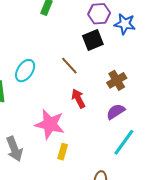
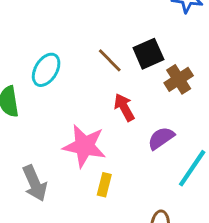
black square: (93, 40) -> (148, 54), moved
purple semicircle: (116, 112) -> (161, 138), moved

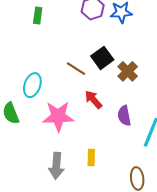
purple semicircle: (161, 138) -> (124, 116), turned -54
pink star: (84, 146) -> (58, 116), moved
gray arrow: (35, 183) -> (56, 166), moved, turned 40

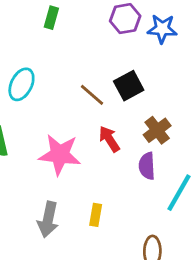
brown cross: (128, 71) -> (157, 130), moved
cyan ellipse: (32, 85) -> (21, 84), moved

